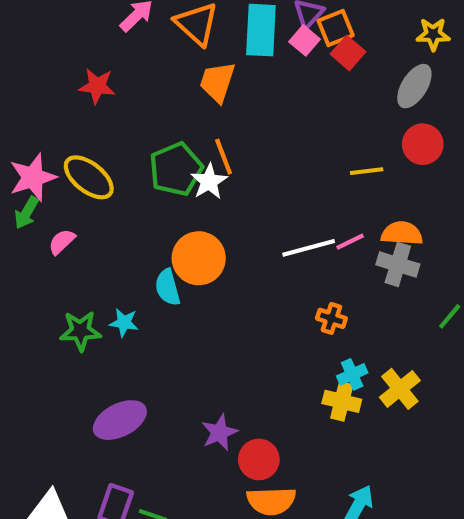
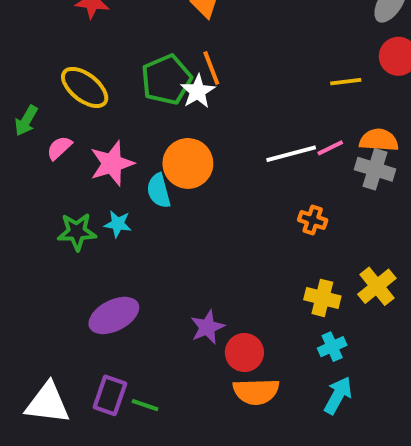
pink star: (33, 177) -> (112, 163), moved
cyan cross: (352, 374) -> (332, 347), moved

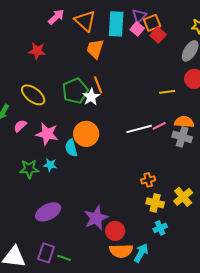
pink star: (112, 163) -> (47, 134), turned 30
orange cross: (313, 220) -> (148, 180), moved, turned -32
purple star: (207, 327) -> (96, 218), size x1.4
cyan arrow: (338, 395) -> (141, 253), moved

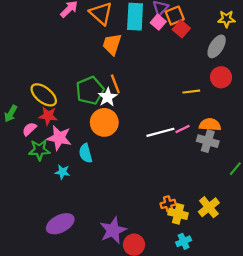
red star: (37, 51) -> (48, 116), moved
orange circle: (86, 134) -> (104, 122), moved
green star: (29, 169) -> (39, 150), moved
orange cross: (148, 180) -> (168, 204), moved

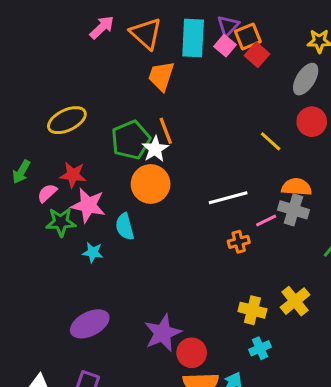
yellow line: (191, 92) -> (271, 141), turned 49
yellow ellipse: (44, 95) -> (67, 120), moved, turned -64
pink line: (182, 129) -> (266, 220), moved
orange cross: (168, 204) -> (239, 242), moved

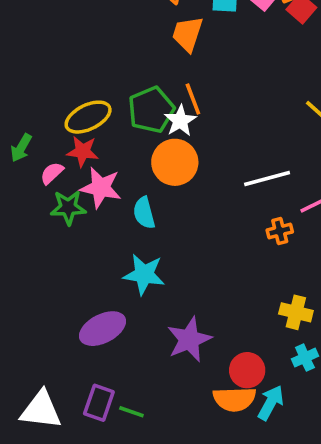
yellow ellipse: (67, 120) -> (88, 117), moved
cyan star: (93, 252) -> (144, 274), moved, size x1.6
red circle: (192, 353) -> (247, 370), moved

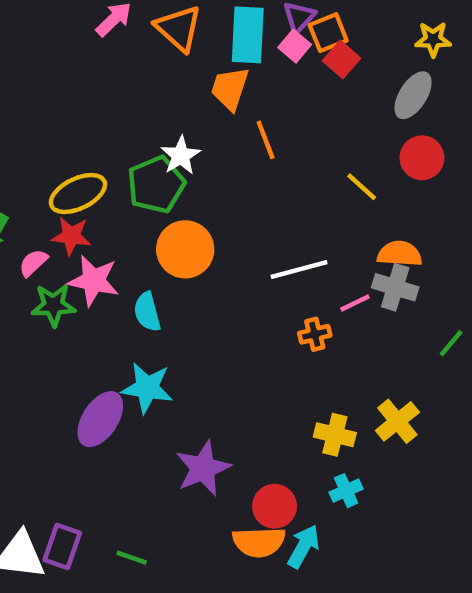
orange trapezoid: (187, 34) -> (230, 89), moved
orange line: (193, 99) -> (266, 140), moved
white star: (180, 121) -> (181, 156), moved
purple ellipse: (103, 329) -> (100, 419), moved, turned -30
purple rectangle: (99, 403) -> (62, 546), moved

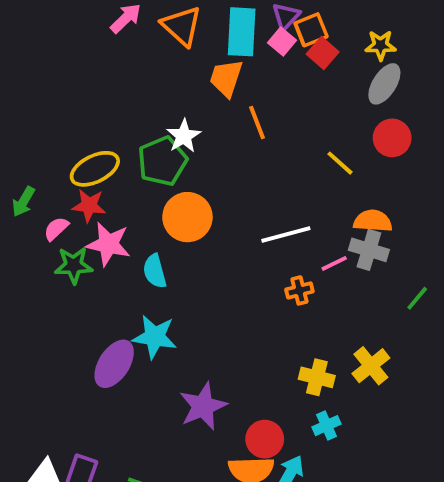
yellow star: (433, 39) -> (381, 45), moved

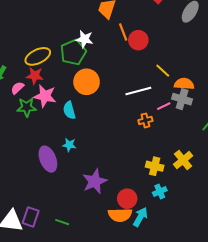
white star: (184, 136) -> (84, 39), turned -30
red circle: (392, 138) -> (138, 40), moved
yellow line: (340, 163) -> (163, 71), moved
cyan star: (155, 337) -> (69, 145), size x0.6
purple ellipse: (114, 364) -> (48, 159), turned -55

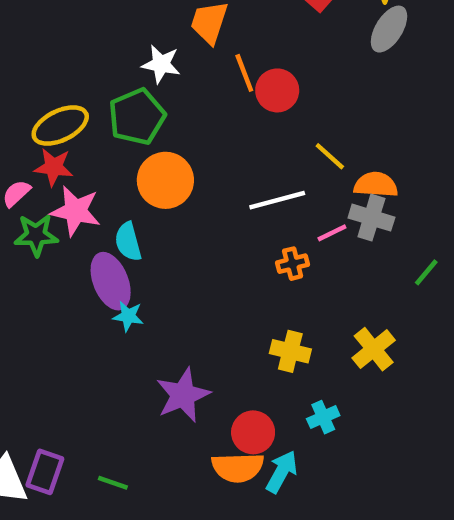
white star: (84, 39) -> (161, 64), moved
purple ellipse: (48, 159) -> (111, 281), moved
yellow cross: (155, 166) -> (290, 351), moved

